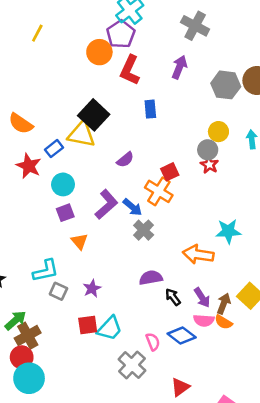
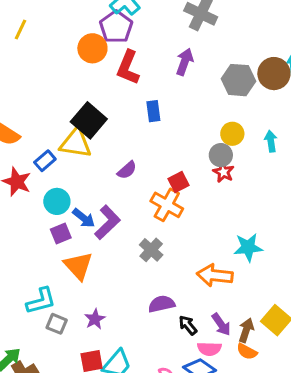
blue arrow: (132, 207) -> (84, 218), moved
orange triangle: (79, 241) -> (78, 266), size x1.5
pink semicircle: (204, 320) -> (209, 349), moved

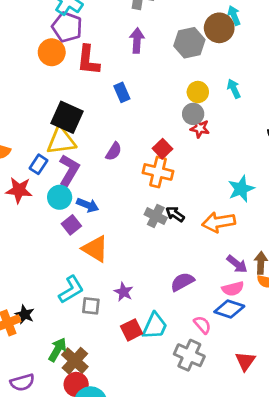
purple L-shape: (107, 222) -> (69, 170), moved
purple semicircle: (162, 304) -> (182, 282), moved
black arrow: (188, 325) -> (175, 214), moved

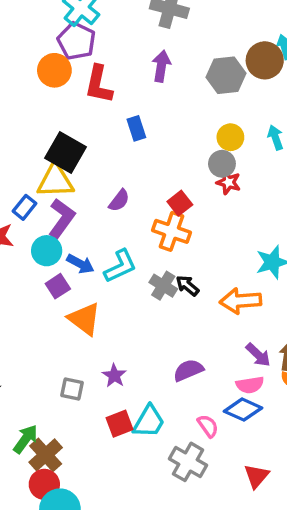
cyan L-shape: (71, 290) -> (120, 266), moved

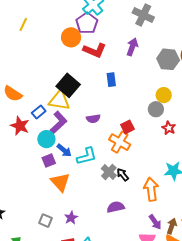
red L-shape: (99, 84) -> (95, 50), turned -90
red star: (228, 182) -> (169, 128), moved
purple semicircle: (119, 201) -> (93, 119), turned 32
orange arrow: (240, 301) -> (151, 189), turned 75
purple semicircle: (188, 370) -> (116, 207), moved

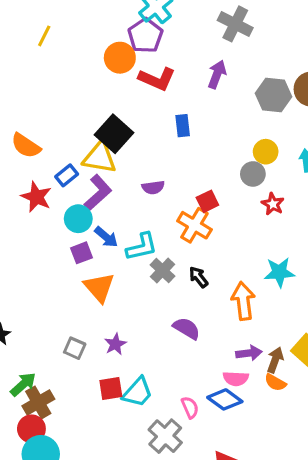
gray cross: (109, 172) -> (162, 271), moved
purple semicircle: (116, 207) -> (187, 328), turned 42
purple arrow: (155, 222) -> (249, 353), turned -63

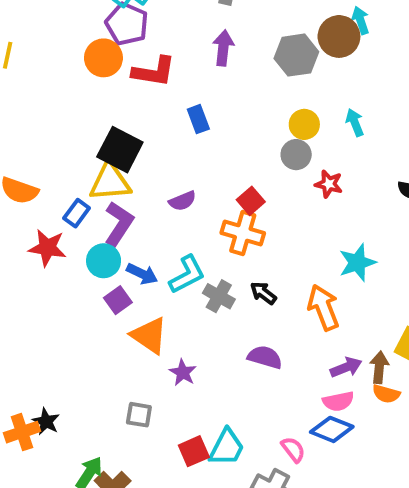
purple star: (115, 344) -> (183, 373), moved

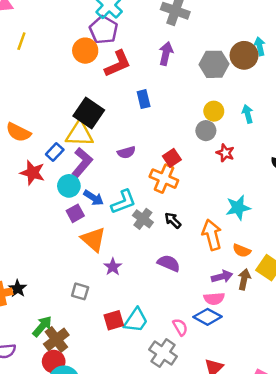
red L-shape: (154, 72) -> (118, 64), turned -40
orange semicircle: (386, 394) -> (242, 251), moved

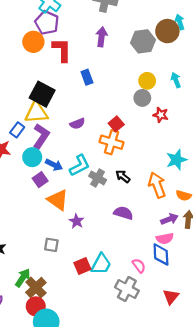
red L-shape: (118, 64) -> (62, 50), turned -60
blue diamond: (208, 317) -> (161, 254), turned 65

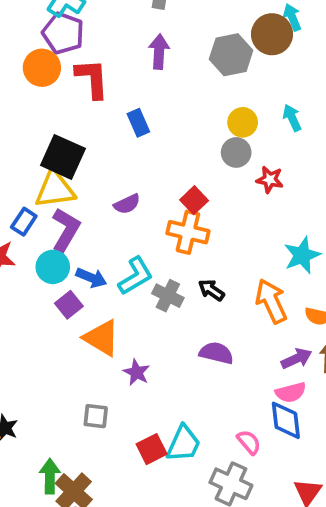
green arrow: (23, 278) -> (50, 476), turned -30

